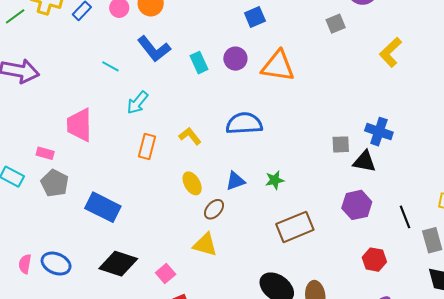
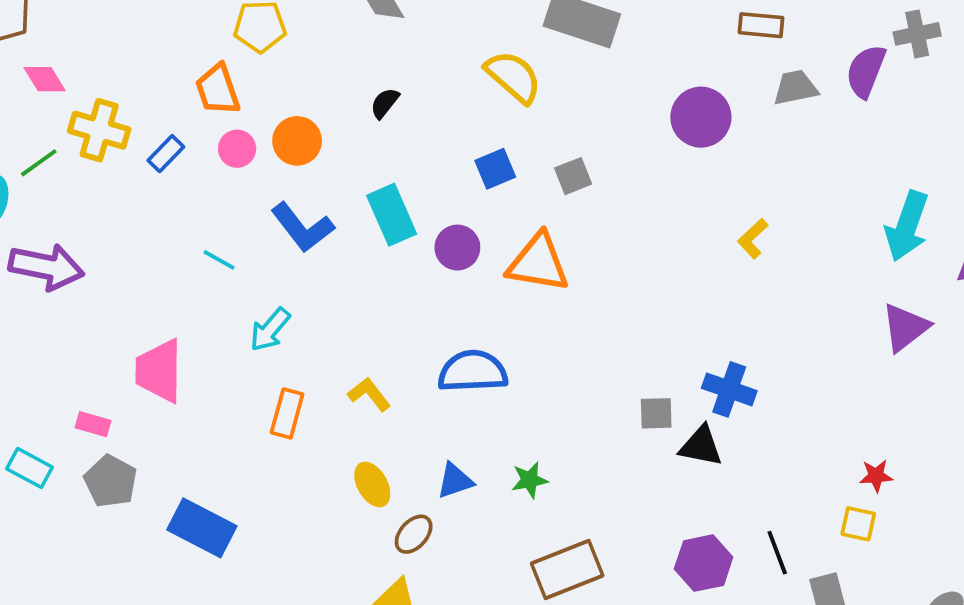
gray square: (336, 24) -> (573, 176), moved
yellow L-shape: (390, 52) -> (753, 239), size x0.7
cyan rectangle: (199, 63) -> (392, 215), moved, size x1.4
purple hexagon: (357, 205) -> (704, 563), moved

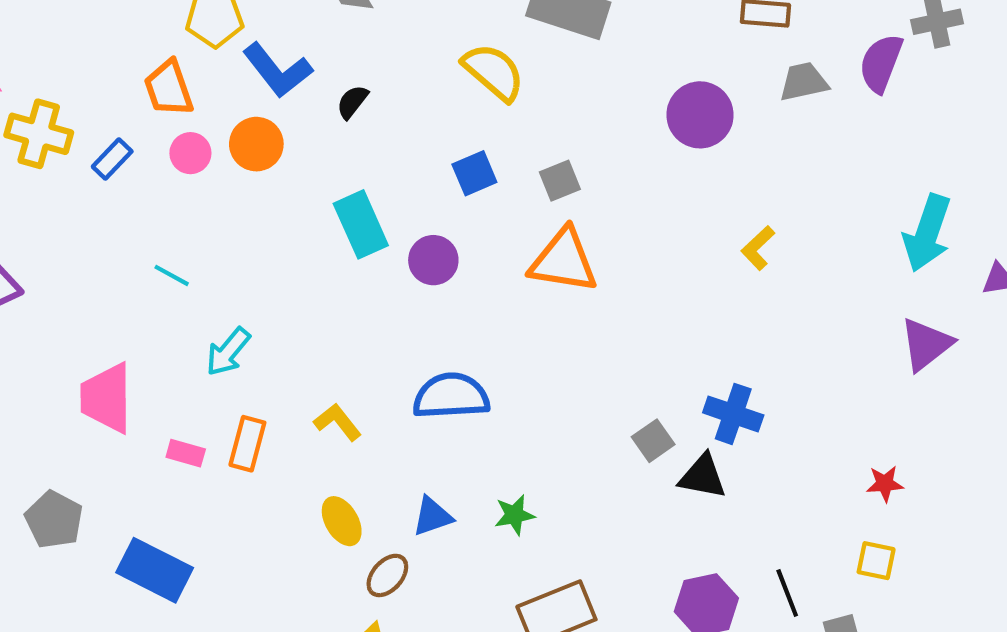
blue L-shape: (302, 227) -> (277, 70), moved
orange triangle: (538, 263) -> (564, 261), moved
gray square: (656, 413) -> (653, 441), turned -33
pink rectangle: (93, 424) -> (186, 453), moved
red star: (876, 476) -> (885, 484), moved

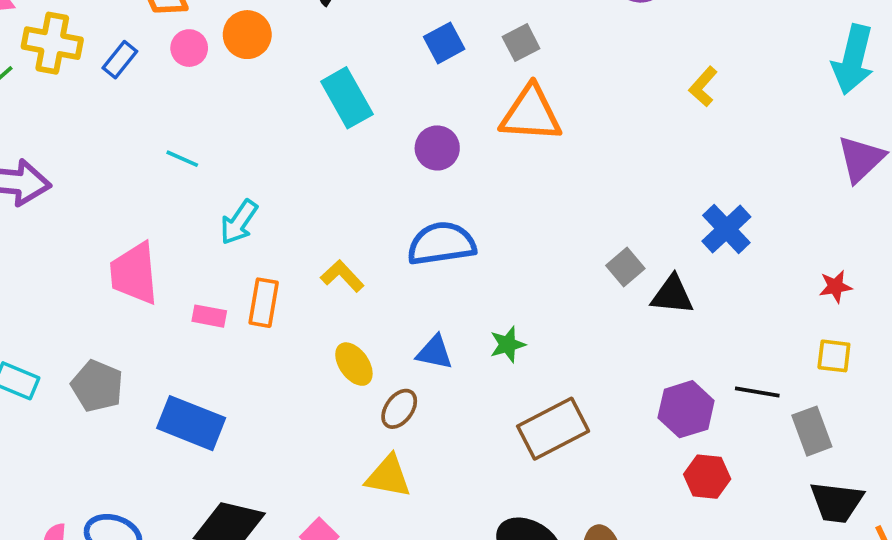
purple circle: (433, 260) -> (437, 148), moved
blue cross: (733, 414) -> (726, 229), moved, turned 33
blue triangle: (432, 516) -> (435, 352), turned 36
black line: (787, 593) -> (757, 392), turned -54

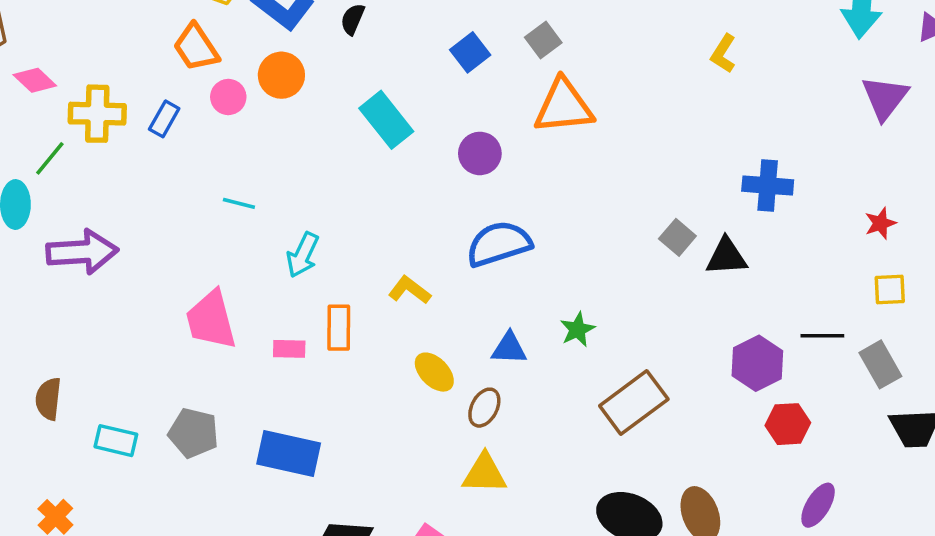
blue cross: (726, 229) -> (768, 185), turned -33

